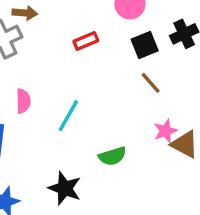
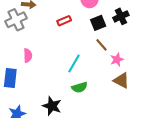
cyan line: (68, 116) -> (74, 63), moved
pink star: (165, 131) -> (117, 60), moved

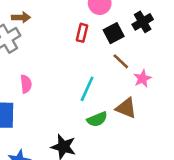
red rectangle: (64, 21) -> (82, 33), moved, turned -48
brown triangle: (121, 80) -> (126, 108), moved

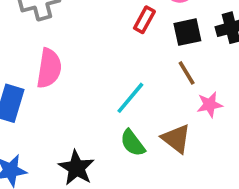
pink semicircle: (26, 84) -> (49, 68), size x1.5
green semicircle: (97, 119) -> (133, 143), turned 60

